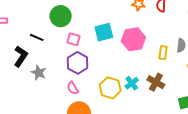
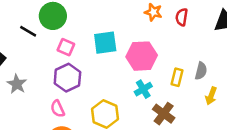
black line: (37, 37) -> (28, 31), moved
cyan cross: (132, 83) -> (143, 89), moved

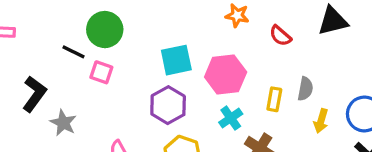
red semicircle: (182, 17) -> (280, 36), moved, turned -54
pink square: (66, 47) -> (101, 72), moved
purple hexagon: (67, 78) -> (168, 105), moved

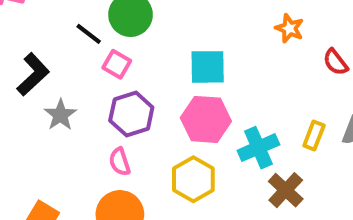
pink hexagon: (226, 75) -> (206, 119), moved
purple hexagon: (168, 105) -> (131, 114), moved
cyan cross: (231, 118) -> (258, 148), size x1.4

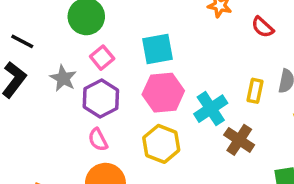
black line: (89, 34) -> (22, 41), moved
pink square: (117, 64) -> (102, 58), moved, turned 30
gray star: (60, 115) -> (63, 78), moved

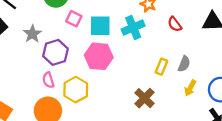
pink square: (102, 58) -> (74, 19), moved, turned -35
cyan cross: (211, 109) -> (133, 28), moved
yellow hexagon: (161, 144) -> (76, 90), moved

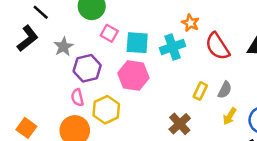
red semicircle: (175, 24) -> (217, 46), size x1.6

